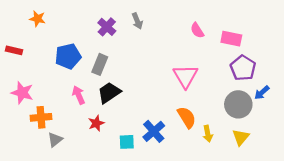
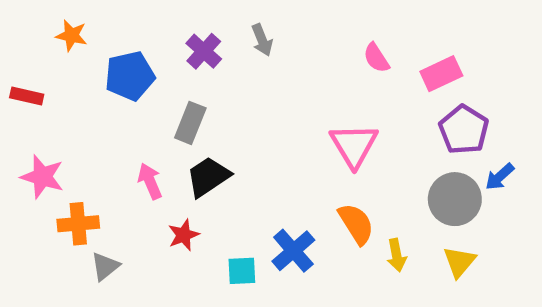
pink rectangle: (231, 39) -> (441, 74), turned -36
blue pentagon: (68, 56) -> (130, 76), moved

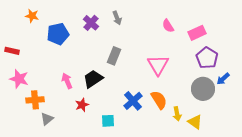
red rectangle: (27, 96) -> (12, 51), moved
gray rectangle: (190, 123) -> (114, 56), moved
blue cross: (293, 251) -> (133, 101), moved
yellow triangle: (459, 262) -> (195, 122), moved, turned -35

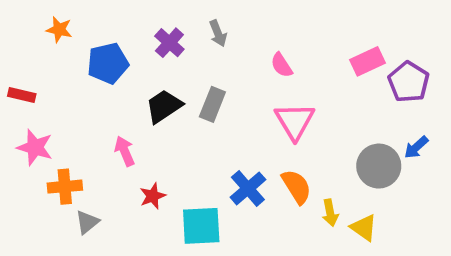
pink semicircle: (168, 26) -> (282, 65), moved
purple pentagon: (207, 58) -> (409, 82), moved
black trapezoid: (93, 79) -> (164, 106), moved
cyan square: (108, 121) -> (201, 226), size x1.6

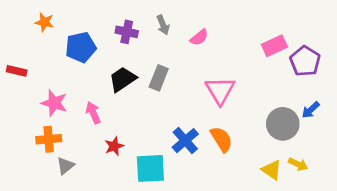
purple cross: (169, 43) -> (127, 32), turned -30
pink semicircle: (282, 65) -> (199, 37), moved, turned -96
pink star: (35, 147) -> (54, 103), moved
yellow arrow: (330, 213) -> (298, 164), moved, turned -54

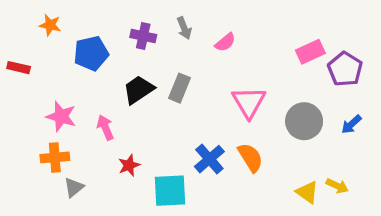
red rectangle: (17, 71) -> (19, 68), moved
gray circle: (283, 124) -> (304, 121), moved

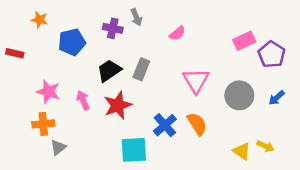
gray arrow: (184, 28) -> (136, 17), moved
red star: (129, 165) -> (118, 105), moved, size x1.6

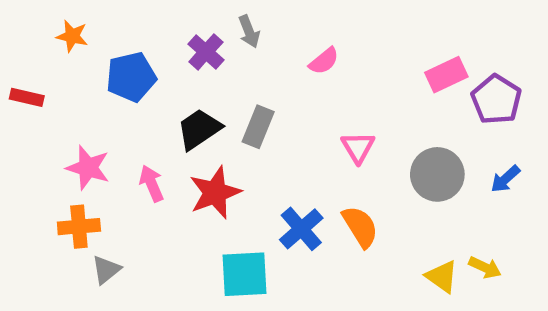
purple cross: (113, 28) -> (206, 52), turned 30
pink triangle: (196, 80) -> (358, 147), size x0.7

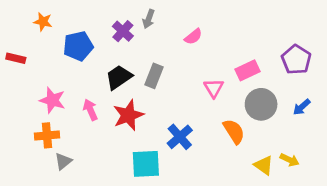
gray arrow: (249, 32) -> (149, 19), turned 42
pink rectangle: (446, 75) -> (247, 70), moved
orange semicircle: (360, 227) -> (234, 131), moved

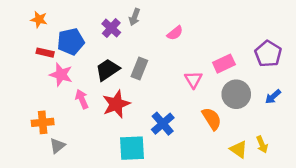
red rectangle: (16, 58) -> (45, 53), moved
pink star: (52, 100) -> (61, 75), moved
yellow arrow: (289, 160) -> (262, 144), turned 42

